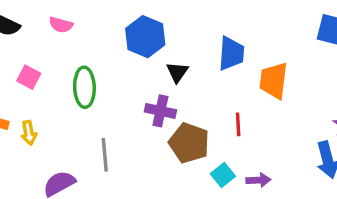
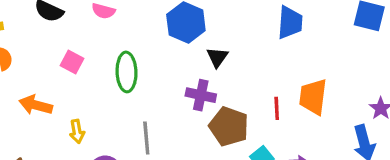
blue trapezoid: (231, 53) -> (290, 22), moved
orange trapezoid: (274, 81) -> (313, 97), moved
yellow arrow: (29, 133) -> (77, 131), moved

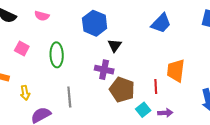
blue trapezoid: (290, 22) -> (161, 23), turned 40
red line: (277, 108) -> (156, 86), moved

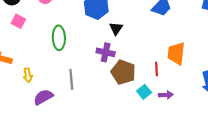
pink square: (22, 49) -> (18, 21), moved

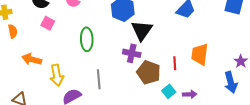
black triangle: (116, 28) -> (142, 30), size x1.6
red line: (156, 69) -> (175, 63), moved
yellow arrow: (28, 75) -> (57, 75), size x1.5

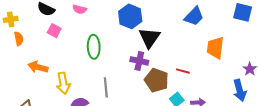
orange trapezoid: (200, 54) -> (215, 48), moved
red line: (175, 63) -> (183, 71), turned -72

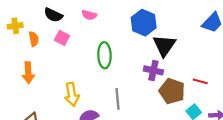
orange semicircle: (19, 39) -> (34, 39), moved
orange arrow: (38, 67) -> (28, 73), moved, turned -108

